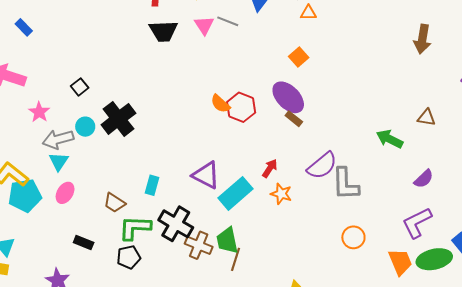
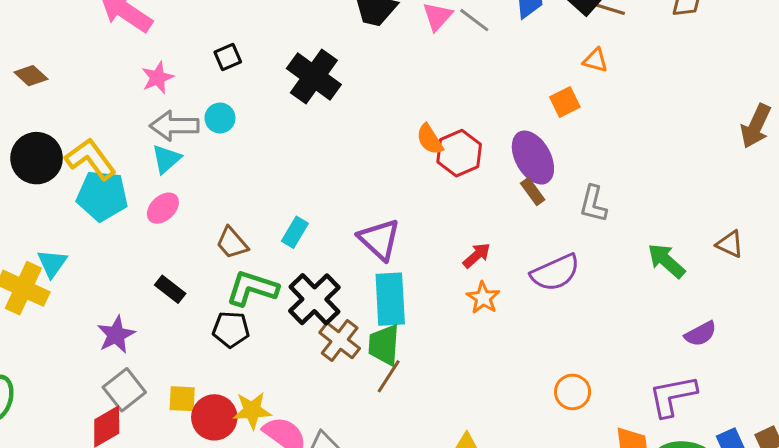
orange triangle: (308, 13) -> (595, 60), moved
black cross: (118, 119) -> (314, 76), moved, turned -32
gray L-shape: (345, 184) -> (593, 204), moved, size x0.7
cyan rectangle: (236, 193) -> (390, 299), moved, turned -68

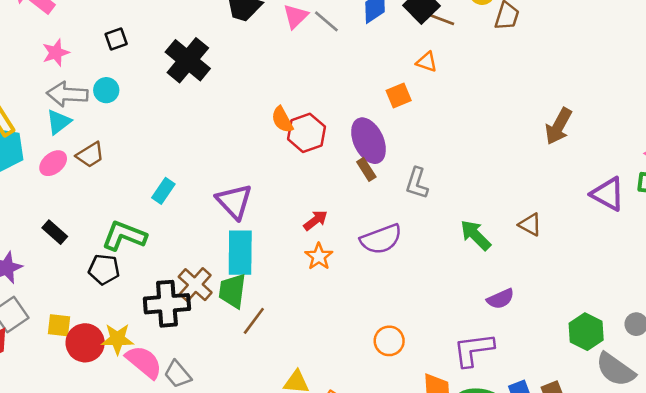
brown trapezoid: (232, 243) -> (90, 155), moved, turned -84
black cross: (314, 299) -> (167, 304), moved, turned 36
brown line: (389, 376) -> (254, 321), moved

